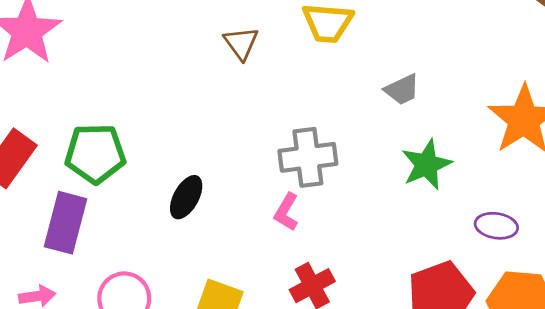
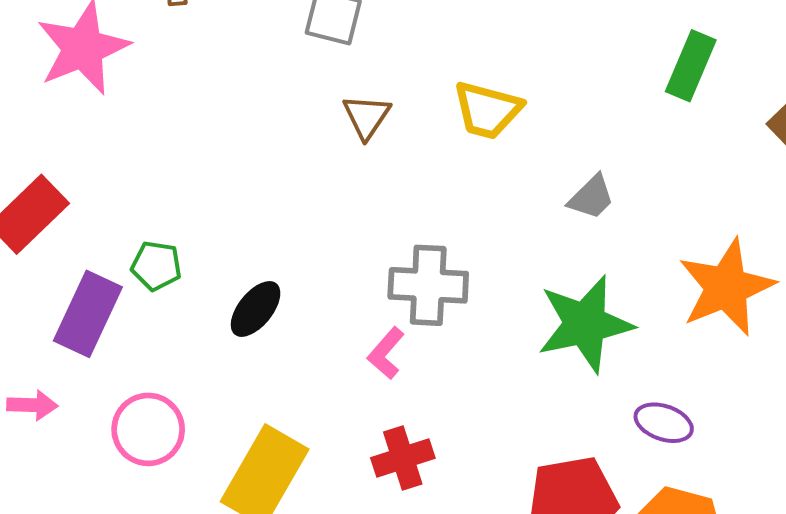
gray trapezoid: (402, 90) -> (591, 197), moved, turned -30
green pentagon: (95, 154) -> (156, 266), moved, size x0.6
green star: (426, 165) -> (585, 324), size x1.4

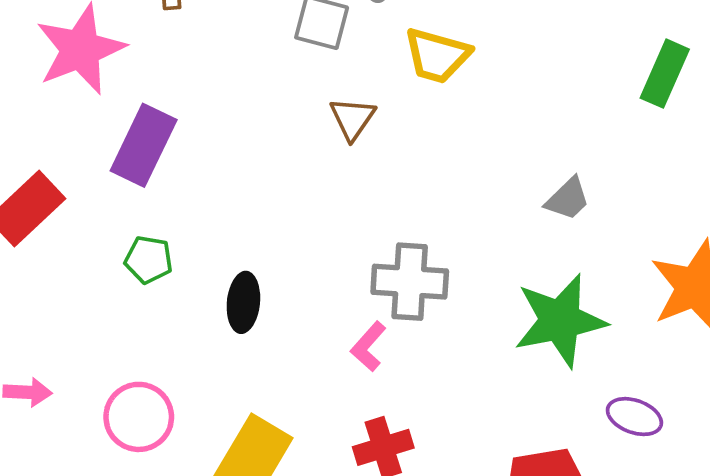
yellow trapezoid: (487, 110) -> (437, 55), moved
black ellipse: (256, 309) -> (243, 302), turned -34
purple rectangle: (88, 314) -> (144, 145), moved

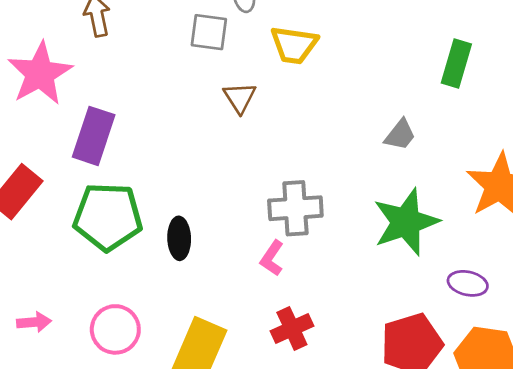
green rectangle: (665, 74) -> (456, 63), moved
green pentagon: (149, 260) -> (108, 217), size x2.0

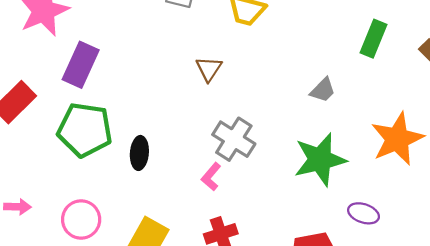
brown triangle: (240, 98) -> (209, 69), moved
gray cross: (295, 208) -> (234, 139), turned 30

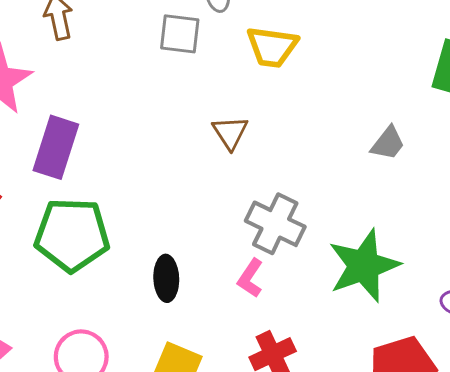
black ellipse: (139, 153) -> (166, 278), moved
green star: (320, 160) -> (364, 266), moved

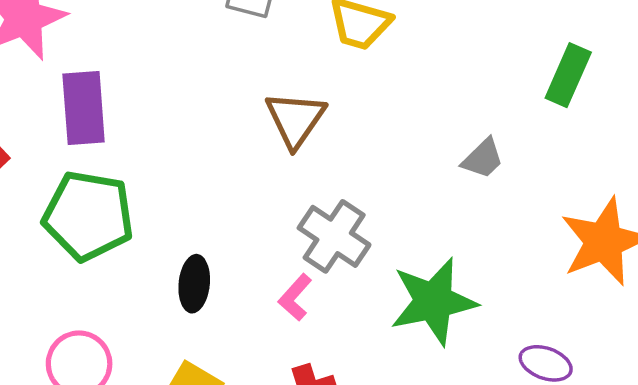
brown triangle: (230, 133) -> (295, 119), size x1.4
purple rectangle: (56, 147) -> (84, 108), turned -30

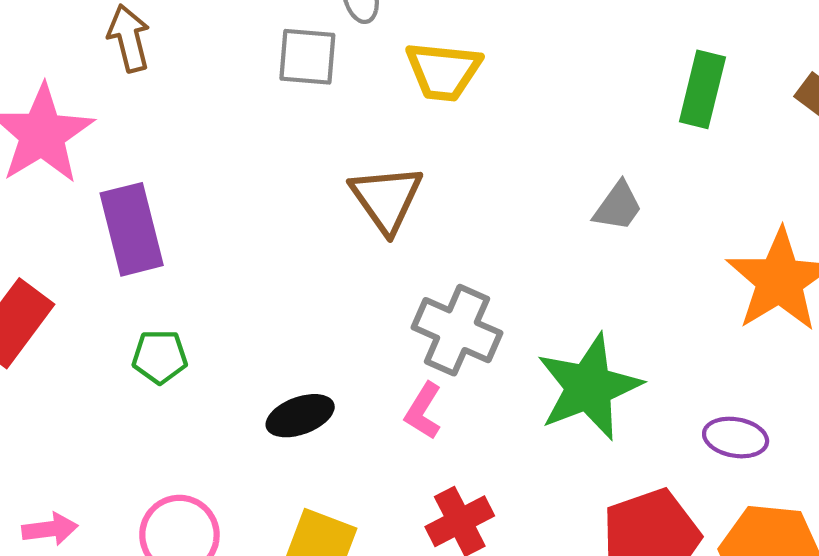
green pentagon: (88, 216) -> (160, 357), size x0.5
black ellipse: (194, 284) -> (300, 416), turned 74

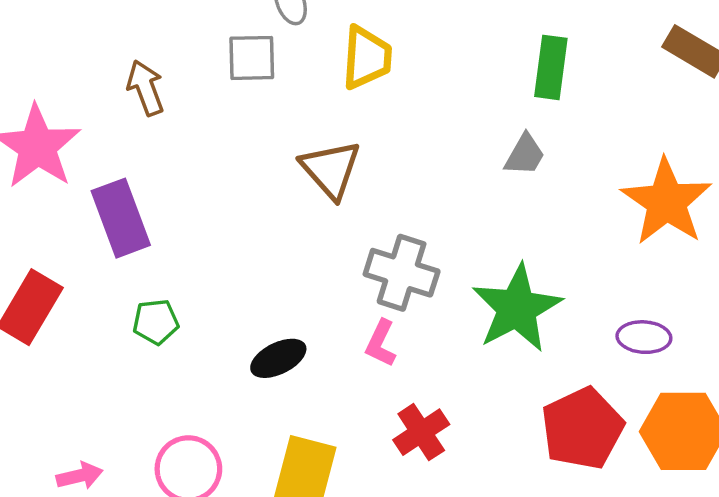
brown arrow: (129, 38) -> (146, 88), moved
yellow trapezoid: (443, 71) -> (367, 58), turned -86
green rectangle: (702, 89) -> (551, 67), moved

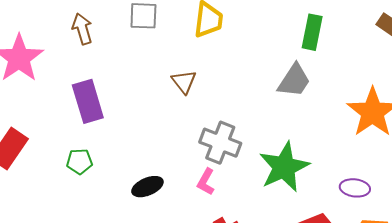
gray trapezoid: (525, 155) -> (294, 81), size x1.4
brown triangle: (331, 169) -> (184, 82), size x0.7
purple rectangle: (121, 218) -> (88, 101), moved

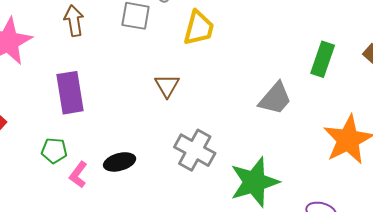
green rectangle: (312, 32) -> (323, 59), moved
pink L-shape: (206, 182) -> (78, 175), moved
black ellipse: (147, 187) -> (120, 162), moved

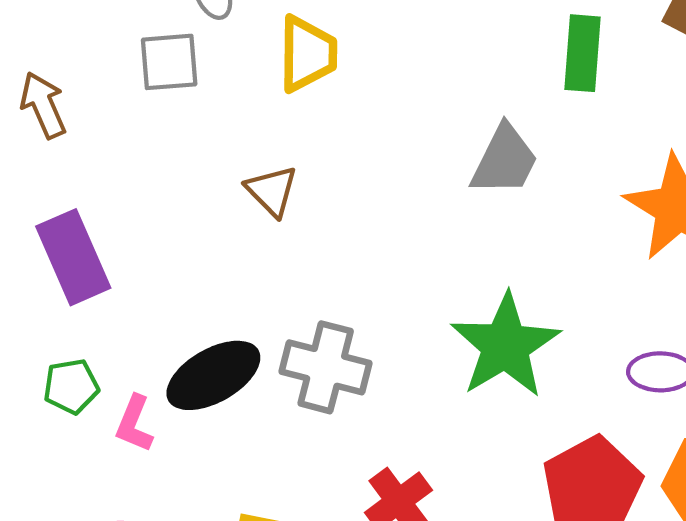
gray cross: (195, 150) -> (326, 367), moved
black ellipse: (120, 162) -> (213, 375), size x1.4

